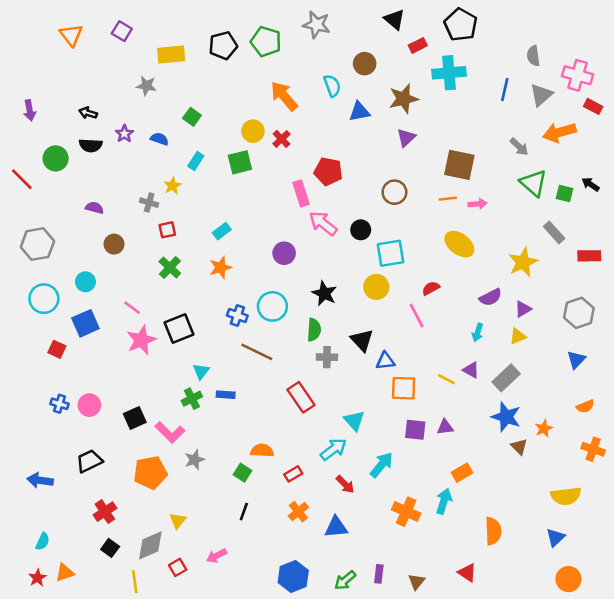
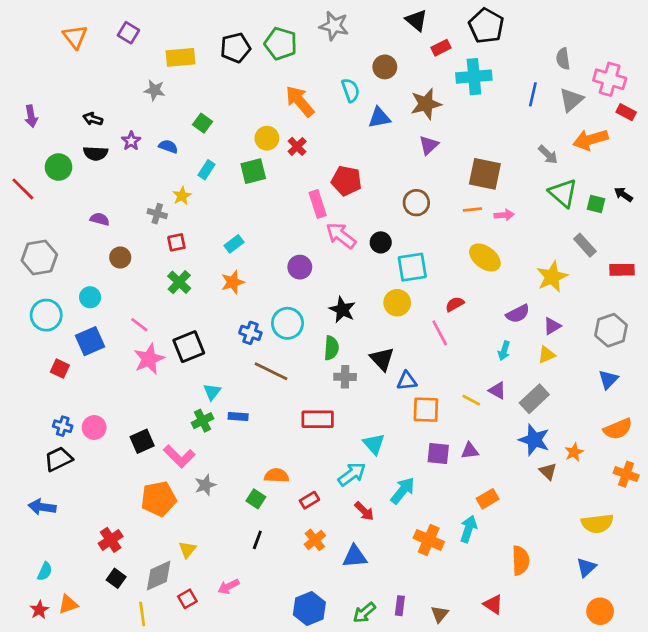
red rectangle: (301, 397) -> (318, 419), turned -56
orange semicircle: (585, 406) -> (618, 429), size x1.5
black trapezoid: (89, 461) -> (59, 459), moved

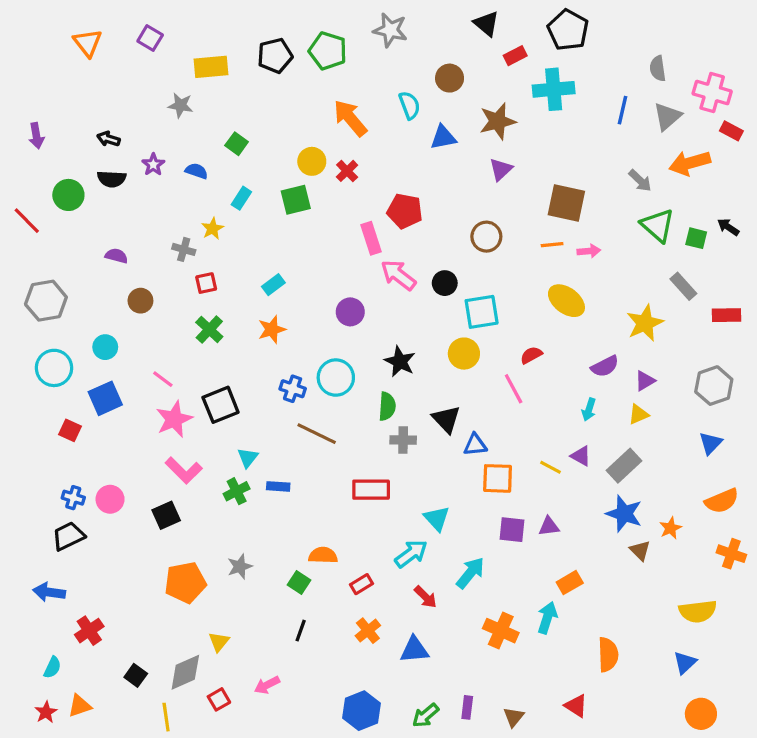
pink L-shape: (179, 456) -> (184, 470), moved
red cross: (111, 540) -> (89, 631), moved

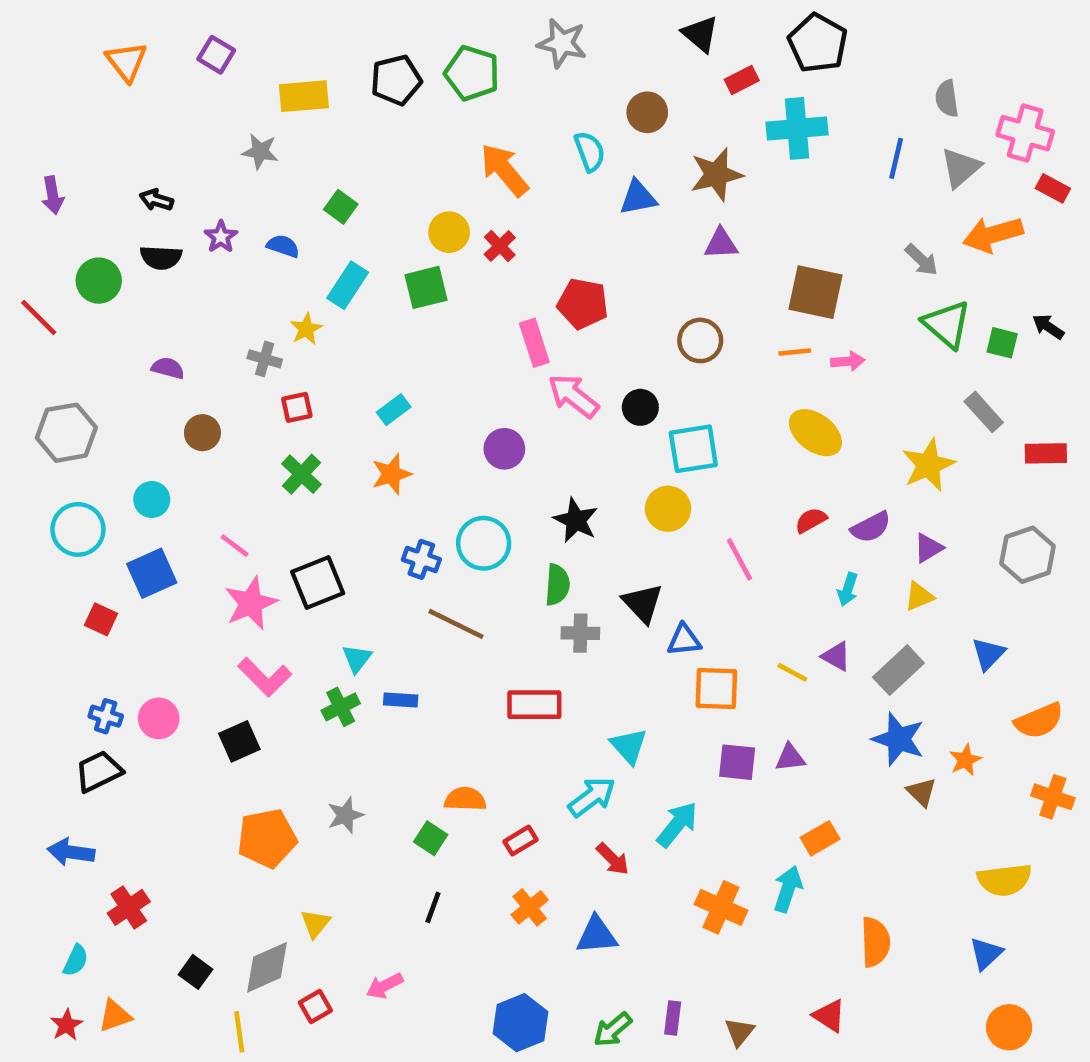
purple triangle: (501, 169) -> (721, 244), turned 40
cyan rectangle: (241, 198) -> (348, 285), size x1.4
red semicircle: (531, 355) -> (811, 520), moved
blue triangle: (711, 443) -> (988, 654), moved

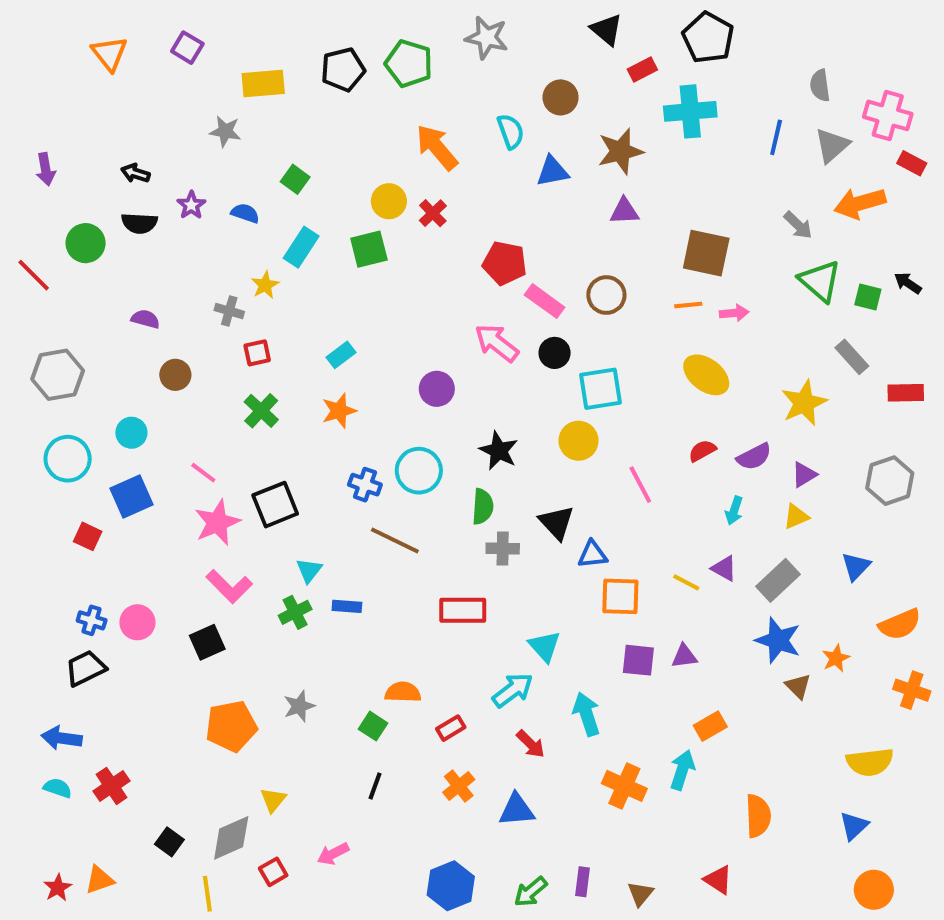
pink rectangle: (534, 343) -> (545, 301), moved, turned -36
cyan arrow: (677, 824) -> (586, 714), turned -57
cyan semicircle: (76, 960) -> (58, 788), moved, turned -96

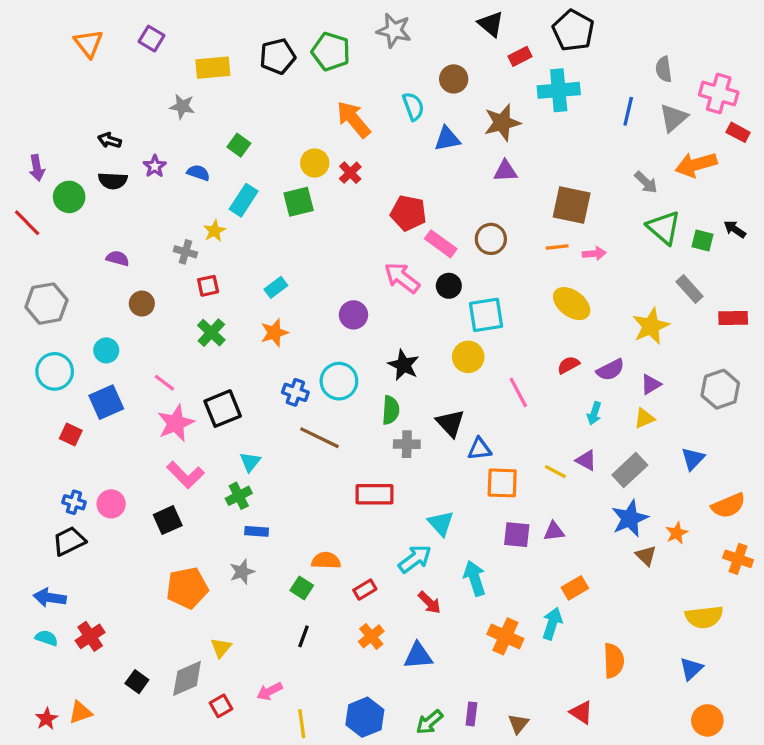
purple arrow: (46, 169) -> (37, 168), moved
blue rectangle: (347, 606) -> (257, 531), moved
blue star: (778, 640) -> (630, 518), turned 30
yellow line: (207, 894) -> (302, 724), moved

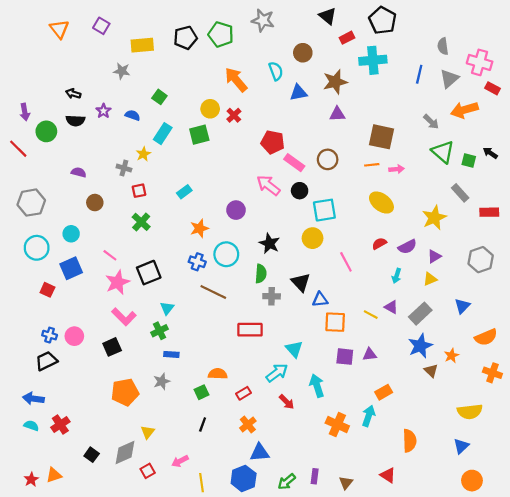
orange star: (274, 333) -> (199, 228), moved
green square: (302, 588) -> (202, 392), turned 32
blue triangle: (418, 656) -> (260, 453), moved

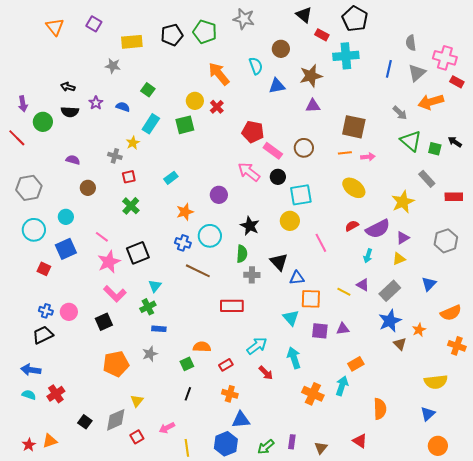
red rectangle: (347, 38) -> (322, 35), turned 56
purple semicircle: (407, 247) -> (378, 229), size x1.4
cyan triangle: (294, 349) -> (291, 318), moved
orange cross: (248, 425) -> (230, 394), turned -35

